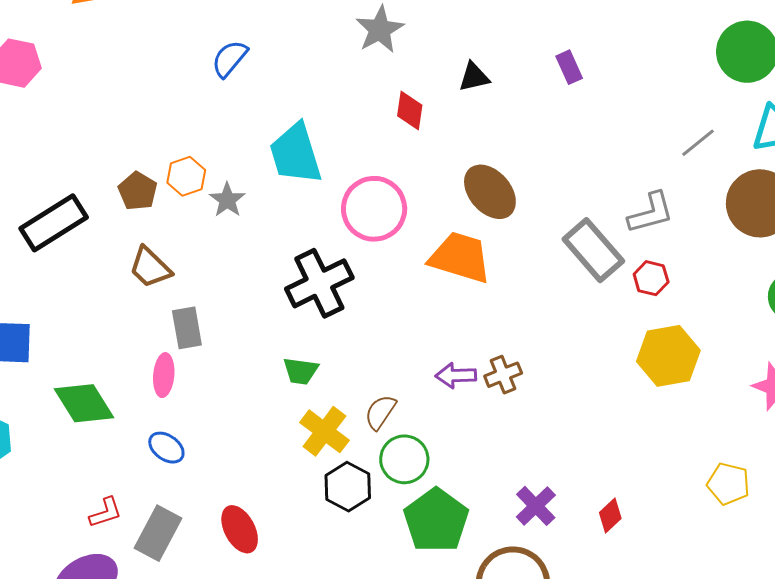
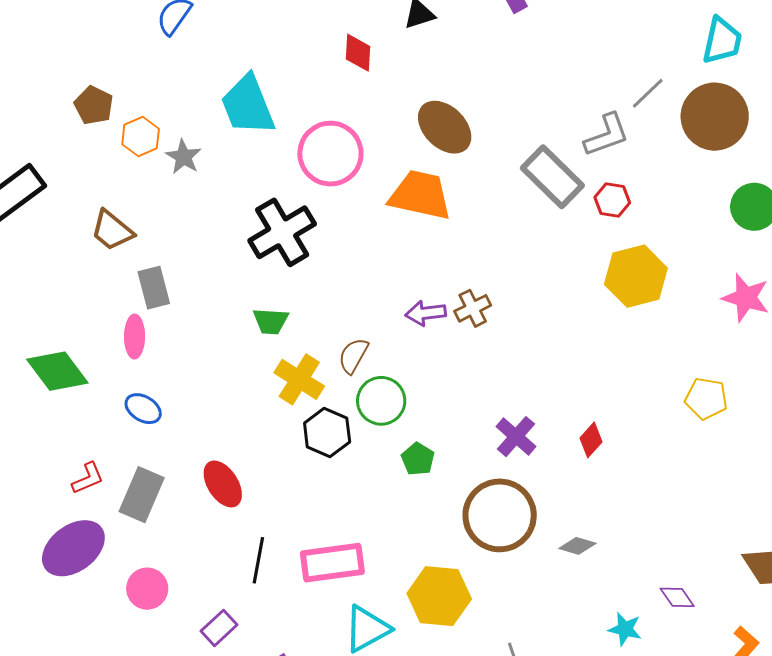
gray line: (698, 143) -> (648, 93), moved
brown pentagon: (138, 191) -> (94, 105), moved
green pentagon: (436, 520) -> (418, 459), size x0.5

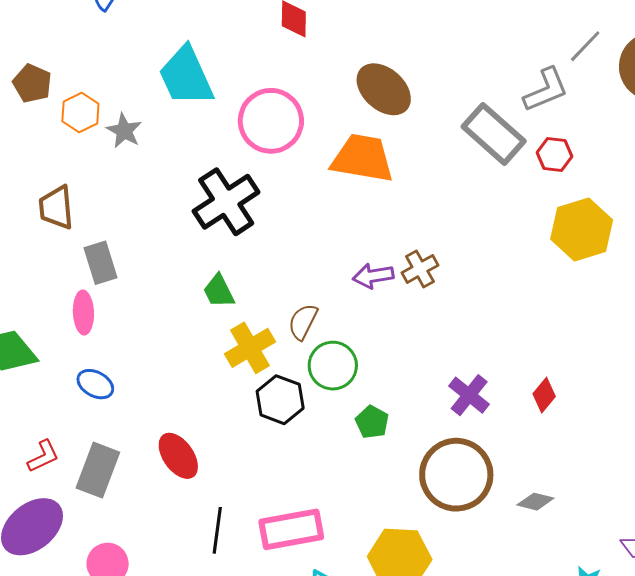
brown trapezoid: (112, 230) -> (56, 208), turned 48
green trapezoid: (271, 321) -> (219, 291), turned 63
yellow cross: (299, 379) -> (250, 348), turned 30

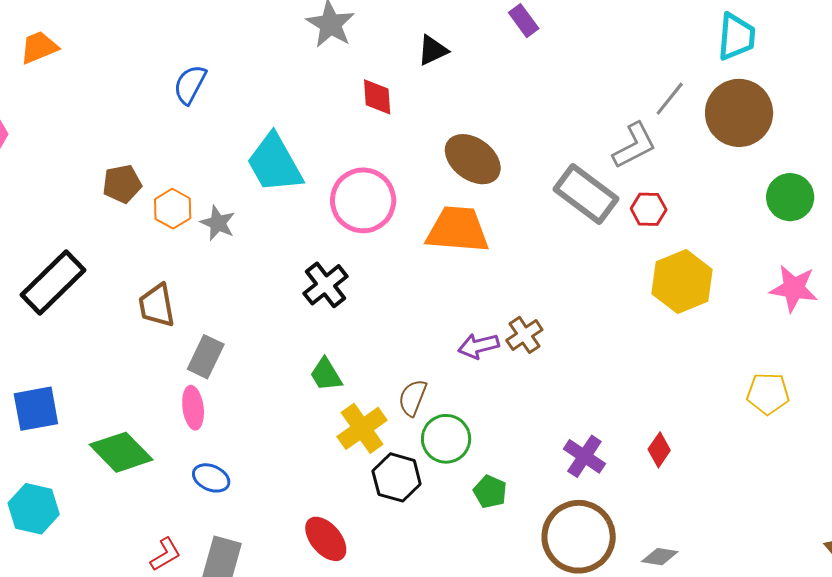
brown pentagon: (32, 83) -> (122, 184), turned -30
black cross: (226, 202) -> (326, 285), size x0.7
gray rectangle: (100, 263) -> (206, 357), turned 48
red ellipse: (178, 456) -> (326, 539), moved

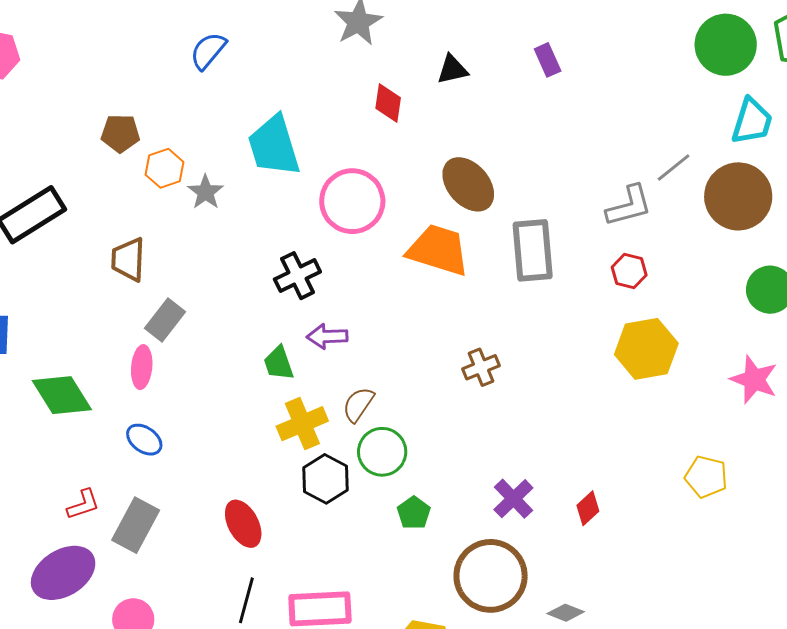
gray rectangle: (586, 194) -> (533, 250), moved, turned 36
purple arrow: (479, 346) -> (327, 336), moved

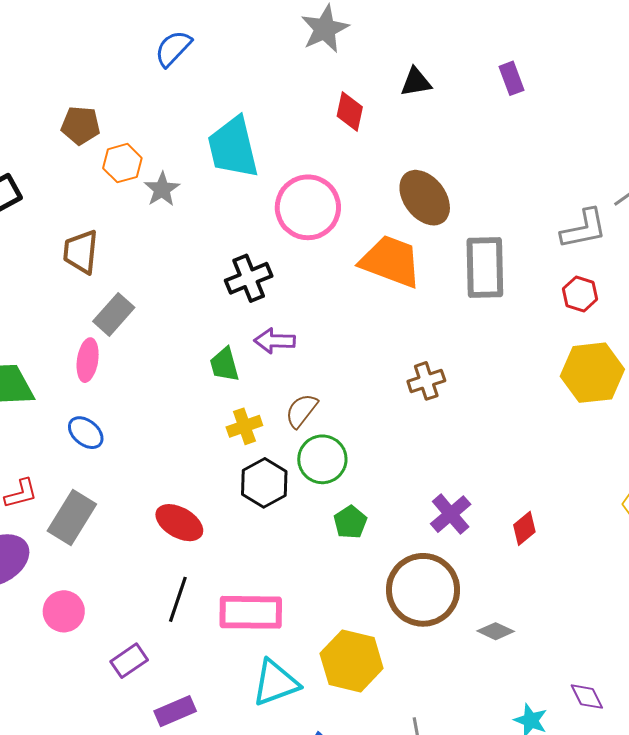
yellow cross: (302, 424) -> (244, 426), size x0.7
red ellipse: (243, 524) -> (179, 523), turned -36

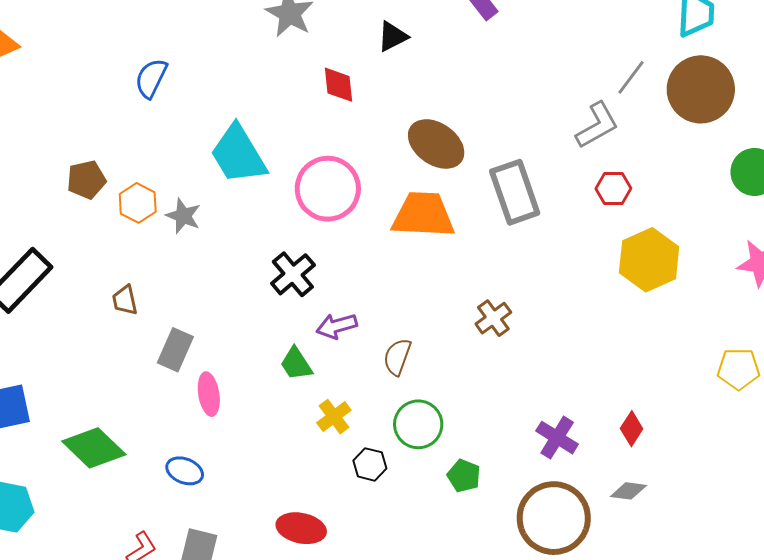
brown trapezoid: (81, 252) -> (125, 300), size x0.7
pink ellipse: (88, 360) -> (209, 394), moved
brown semicircle: (301, 411) -> (397, 357), moved
black hexagon: (264, 483) -> (370, 464), size x0.7
gray diamond: (496, 631) -> (628, 491), moved

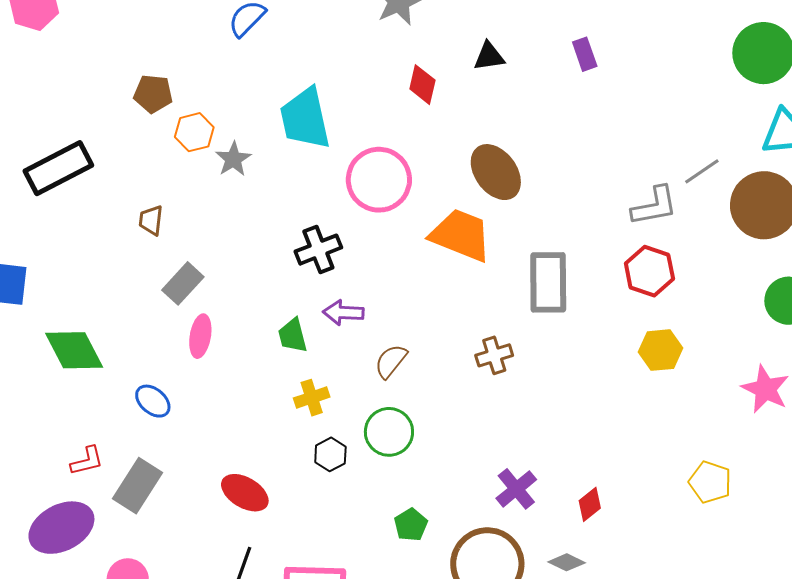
red hexagon: (613, 189) -> (649, 271), size x1.4
gray rectangle: (515, 192) -> (548, 282), moved
yellow hexagon: (649, 260) -> (660, 350), size x0.7
green pentagon: (464, 476) -> (411, 525), moved

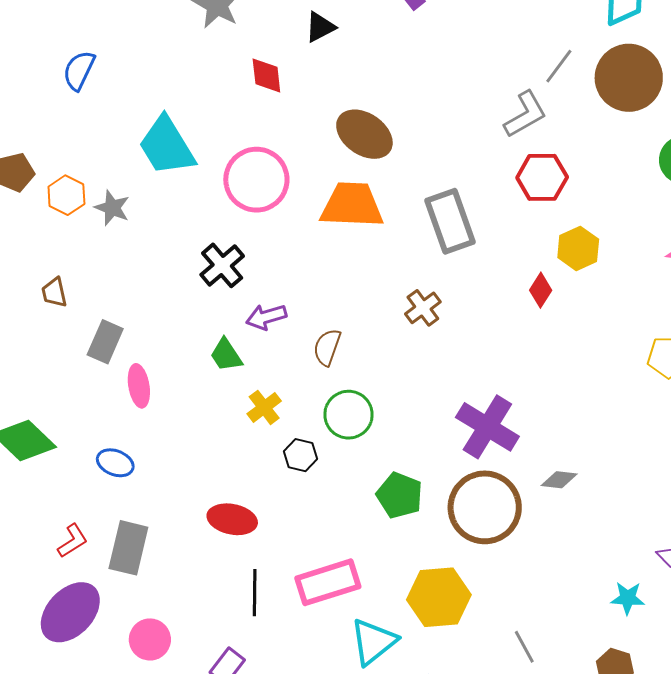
purple cross: (516, 489) -> (487, 427), size x1.5
red diamond: (590, 504) -> (541, 290), moved
green pentagon: (411, 525) -> (400, 495), size x1.4

